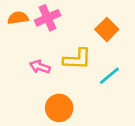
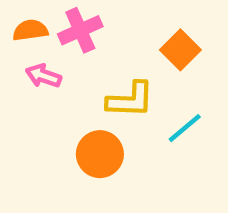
pink arrow: (40, 67) -> (43, 76), moved
orange circle: (59, 108) -> (100, 154), moved

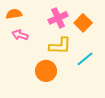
pink cross: (80, 30) -> (58, 18), moved

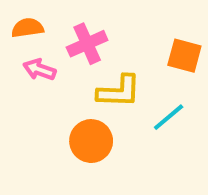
pink cross: (58, 18) -> (87, 44), moved
orange square: (83, 23) -> (184, 56), moved, turned -30

